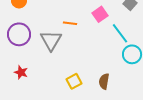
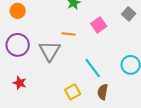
cyan line: (120, 33) -> (93, 68), moved

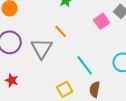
pink square: (99, 25) -> (102, 21), moved
orange line: (69, 34) -> (61, 31), turned 40

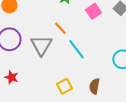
pink square: (102, 21) -> (93, 11), moved
cyan line: (85, 65) -> (76, 49), moved

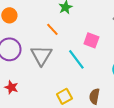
pink square: (93, 11) -> (91, 40), moved, turned -35
orange line: (60, 28) -> (52, 29), moved

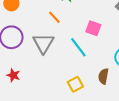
yellow square: (64, 96) -> (75, 84), moved
brown semicircle: (94, 96) -> (103, 76), moved

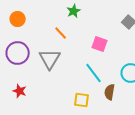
cyan line: (78, 47) -> (94, 73), moved
yellow square: (75, 84) -> (82, 100), turned 35

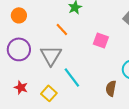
cyan line: (94, 73) -> (72, 77), moved
yellow square: (82, 100) -> (49, 93), moved, turned 35

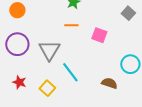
orange line: (62, 29) -> (71, 25), moved, turned -48
brown semicircle: (111, 88) -> (109, 83), turned 98

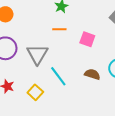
brown semicircle: (109, 83) -> (92, 74), moved

